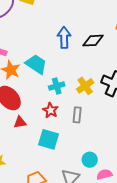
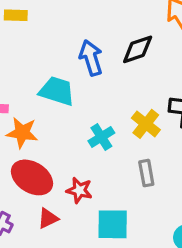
cyan trapezoid: (36, 64) -> (57, 91), moved
red star: (51, 110) -> (79, 190), moved
red triangle: (20, 122) -> (48, 218), moved

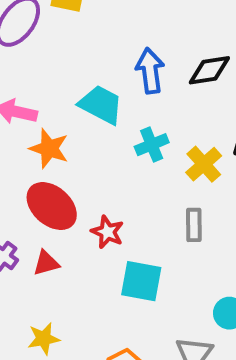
cyan cross: (101, 137) -> (152, 145), moved
red triangle: (48, 218) -> (46, 263), moved

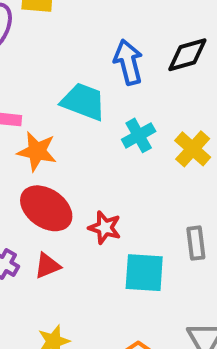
gray rectangle: (194, 225) -> (196, 243), moved

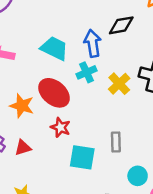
blue arrow: (128, 62) -> (93, 43), moved
orange star: (37, 151) -> (22, 106), moved
red ellipse: (46, 208) -> (54, 93), moved

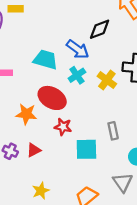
blue arrow: (93, 43) -> (78, 49), turned 145

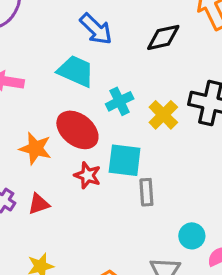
blue arrow: (78, 49) -> (96, 29), moved
gray rectangle: (113, 131) -> (146, 192), moved
cyan square: (86, 149) -> (125, 160), moved

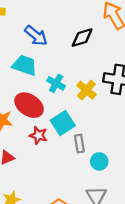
cyan cross: (120, 101) -> (56, 83), turned -30
cyan square: (125, 160) -> (63, 123), turned -35
cyan circle: (192, 236) -> (99, 161), moved

